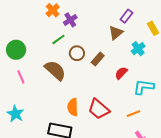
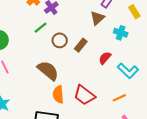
cyan cross: (138, 49) -> (121, 33), turned -32
brown semicircle: (55, 70) -> (48, 71), moved
cyan L-shape: (144, 87) -> (128, 71), turned -140

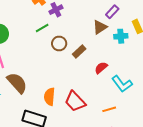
cyan cross: (121, 33) -> (121, 36), moved, turned -32
brown semicircle: (48, 71) -> (17, 83), moved

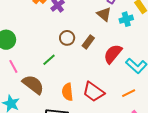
brown triangle: (100, 27) -> (104, 14), turned -35
green line: (42, 28) -> (49, 60), moved
red semicircle: (101, 68) -> (113, 54), size x1.5

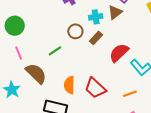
brown triangle: (104, 14) -> (115, 12), turned 35
cyan cross: (126, 19) -> (96, 17), moved

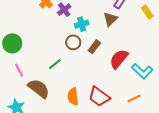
cyan cross: (96, 17) -> (82, 24), moved

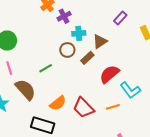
brown triangle: (110, 19) -> (100, 41), moved
orange semicircle: (73, 96) -> (58, 103), turned -132
orange line: (134, 98) -> (113, 107), moved

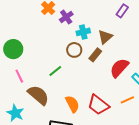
orange semicircle: (58, 103) -> (72, 104), turned -72

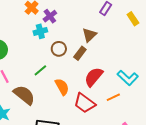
cyan cross: (83, 32) -> (40, 31), moved
red semicircle: (119, 68) -> (94, 77), moved
orange semicircle: (72, 104) -> (62, 87), moved

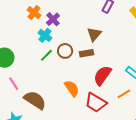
cyan cross: (40, 31) -> (45, 35), turned -32
brown rectangle: (80, 53) -> (86, 53), turned 48
green line: (40, 70) -> (46, 55), moved

